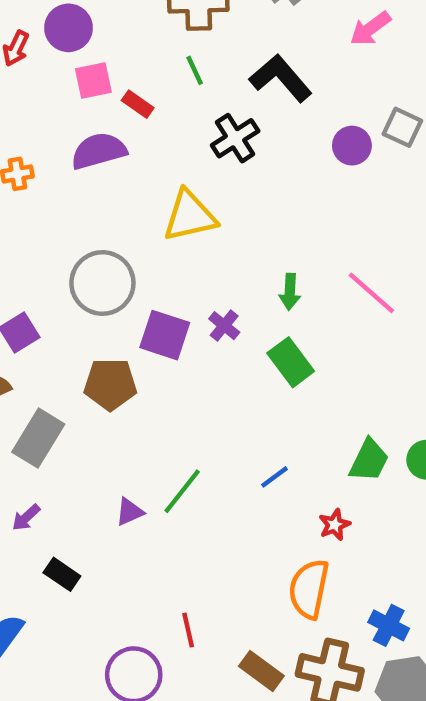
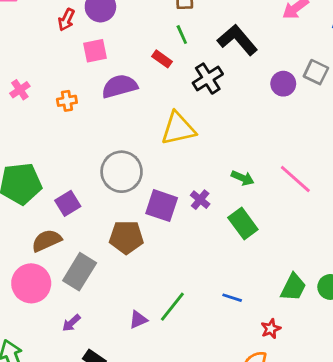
pink square: (93, 80) -> (95, 51), moved
red rectangle: (138, 104) -> (162, 59), moved
green arrow: (290, 292) -> (243, 178), turned -70
blue line: (274, 477) -> (232, 298), turned 54

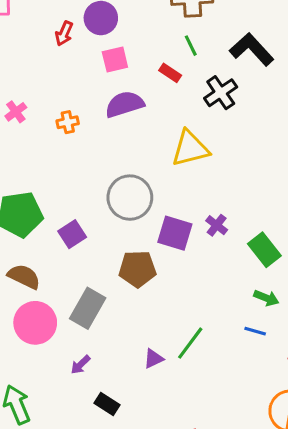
pink square: (95, 51) -> (115, 60), moved
green arrow: (243, 178) -> (266, 298), moved
brown semicircle: (47, 241) -> (24, 277), moved, turned 52

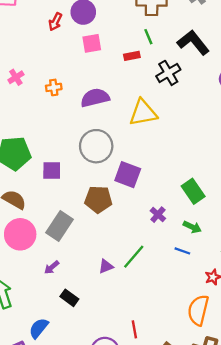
red rectangle: (170, 73) -> (132, 56), turned -49
purple semicircle: (125, 104) -> (95, 98), moved
purple cross: (217, 225) -> (158, 215), moved
purple square: (72, 234) -> (52, 170), turned 30

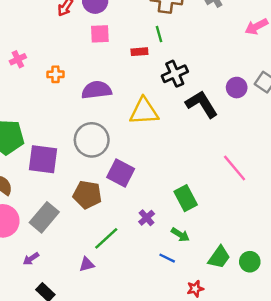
black L-shape: (193, 42) -> (202, 104), moved
purple square: (52, 170) -> (43, 159), size x1.5
green line: (134, 257) -> (106, 238), moved

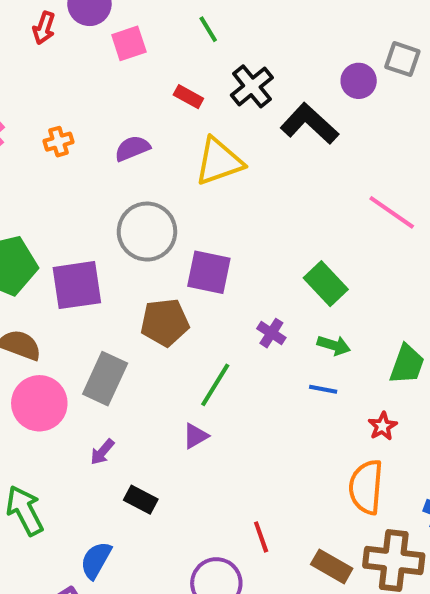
pink square: (100, 34) -> (129, 43), moved
red rectangle: (139, 52) -> (188, 97), moved, turned 49
purple semicircle: (97, 90) -> (132, 148), size x0.7

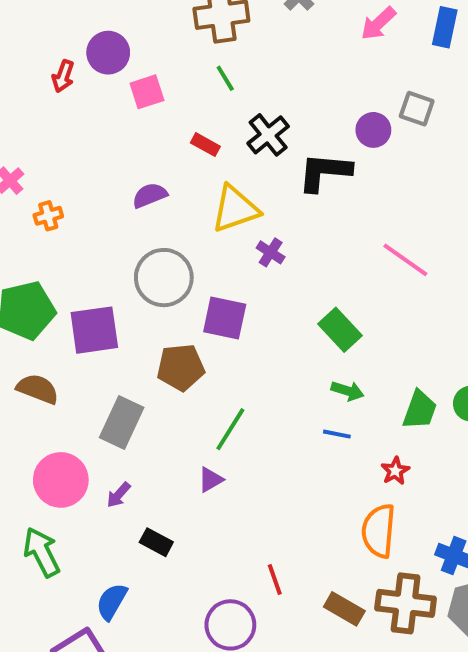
black L-shape: (309, 124) -> (325, 172), turned -38
orange cross: (58, 142) -> (48, 216), moved
purple cross: (271, 333) -> (271, 252), moved
pink circle: (39, 403) -> (61, 480), moved

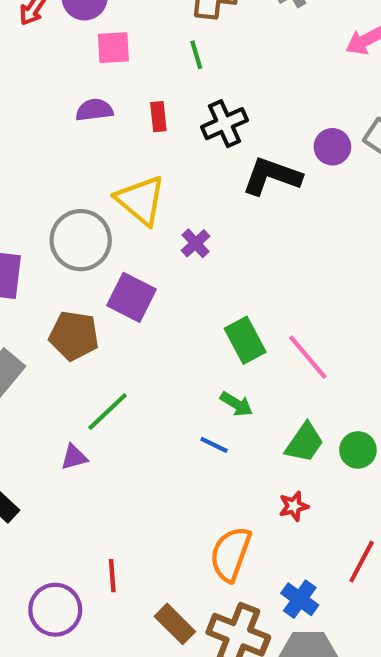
red rectangle: (205, 145) -> (158, 117), turned 40
purple semicircle: (150, 195) -> (94, 110), moved
yellow triangle: (235, 209) -> (141, 200), moved, turned 44
pink line: (405, 260) -> (308, 357), moved
red star: (395, 471) -> (294, 506), moved

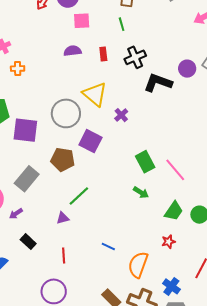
blue line: (214, 445) -> (108, 246), moved
red line: (112, 576) -> (64, 255), moved

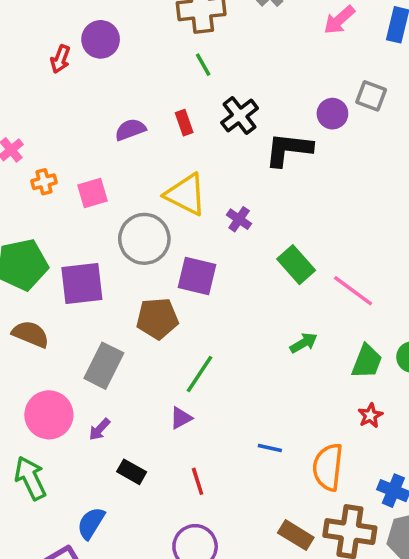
pink square: (82, 21) -> (93, 193), moved
green rectangle: (145, 162) -> (296, 265), moved
green arrow: (141, 192) -> (304, 343), turned -49

